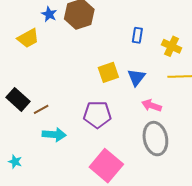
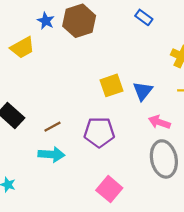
blue rectangle: (137, 35) -> (144, 17), moved, turned -63
brown line: (41, 109) -> (52, 127), moved
pink square: (106, 166) -> (109, 189), size x0.7

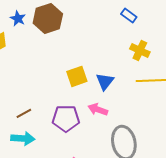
blue rectangle: (144, 17) -> (129, 15), moved
pink arrow: (159, 122) -> (98, 109), moved

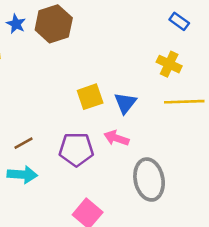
blue rectangle: (129, 15) -> (179, 21), moved

